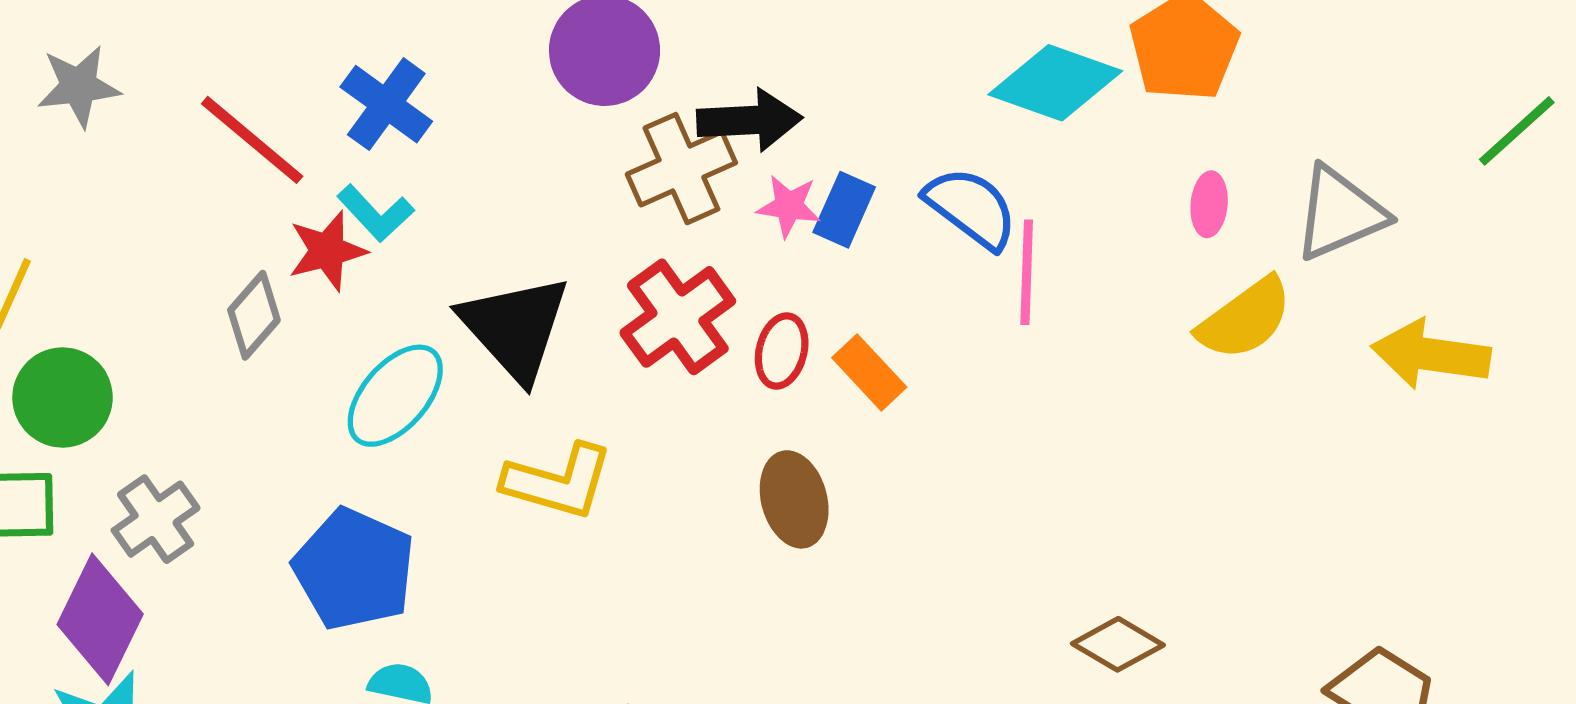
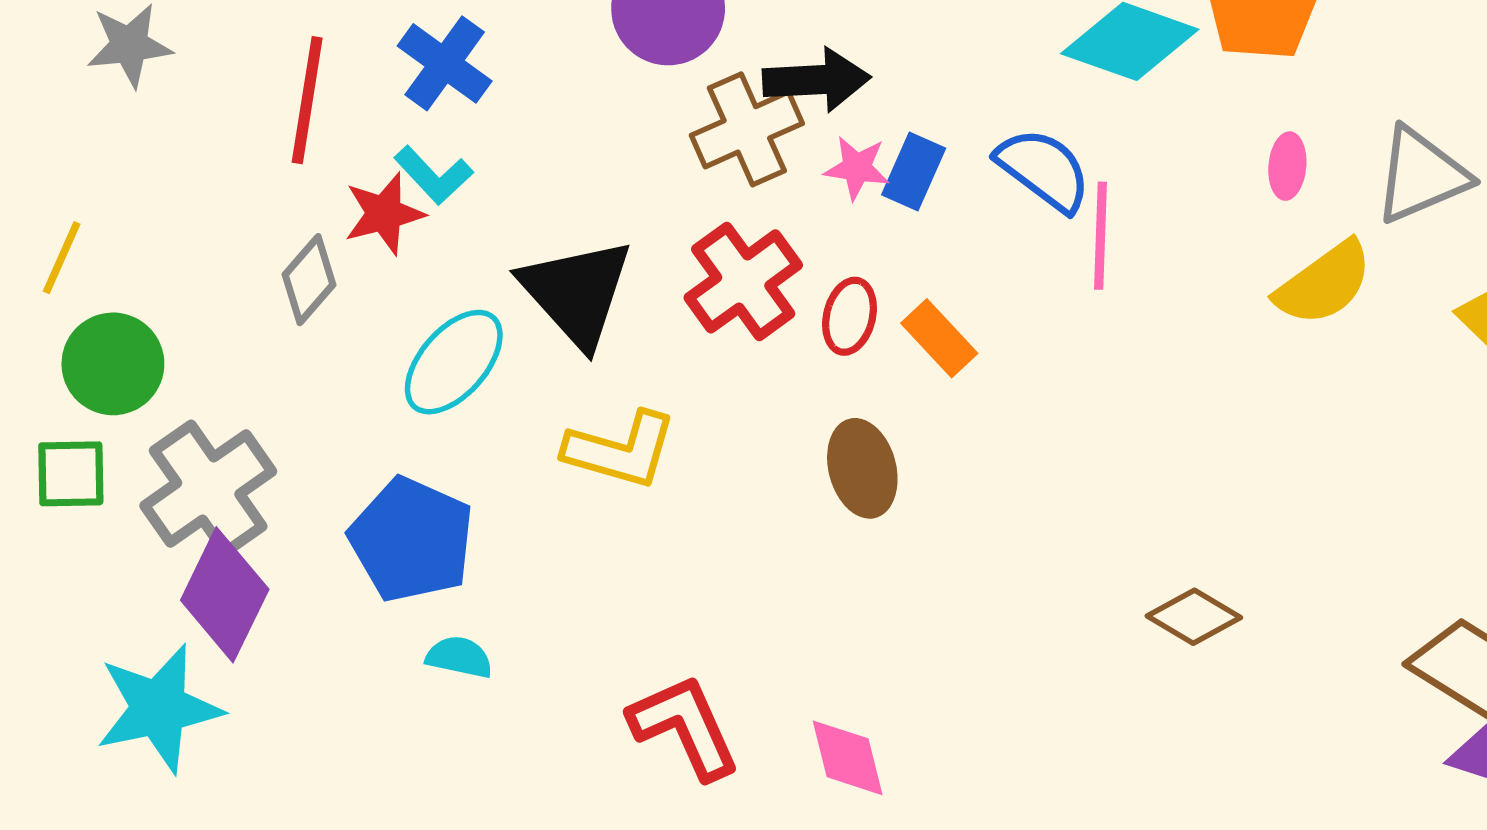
red line: (252, 140) -> (307, 100), turned 59
gray cross: (156, 519) -> (208, 488), size x1.5
purple diamond: (100, 619) -> (225, 595), moved

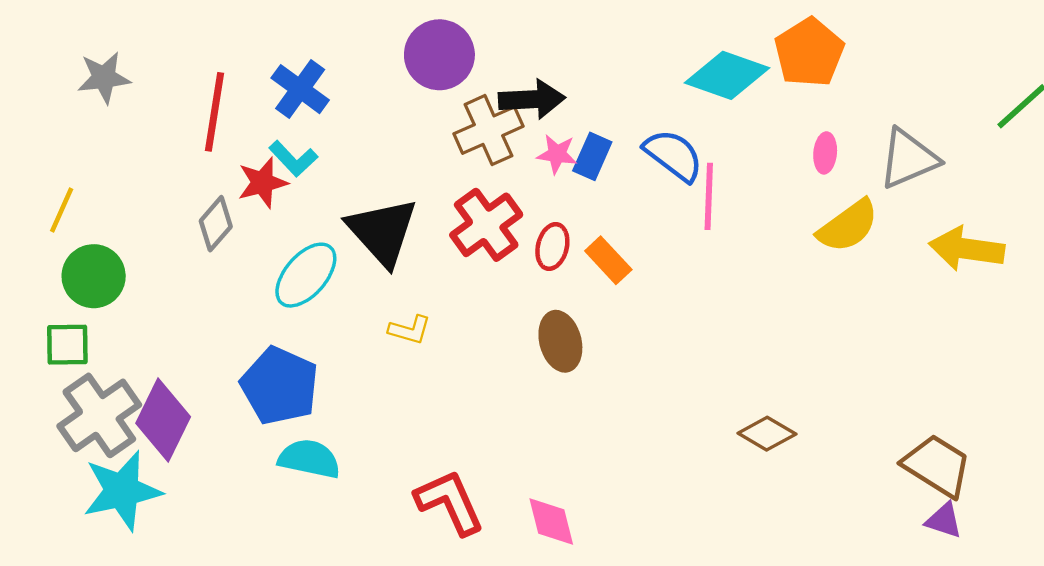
yellow L-shape: (620, 450) -> (410, 330), size x0.6
gray cross: (208, 488) -> (99, 415), moved
cyan semicircle: (459, 657) -> (309, 459), size x1.5

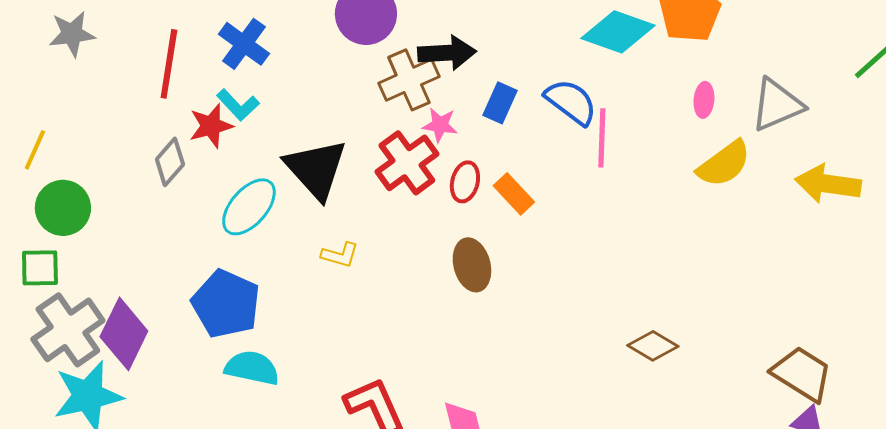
pink star: (557, 154) -> (440, 125), moved

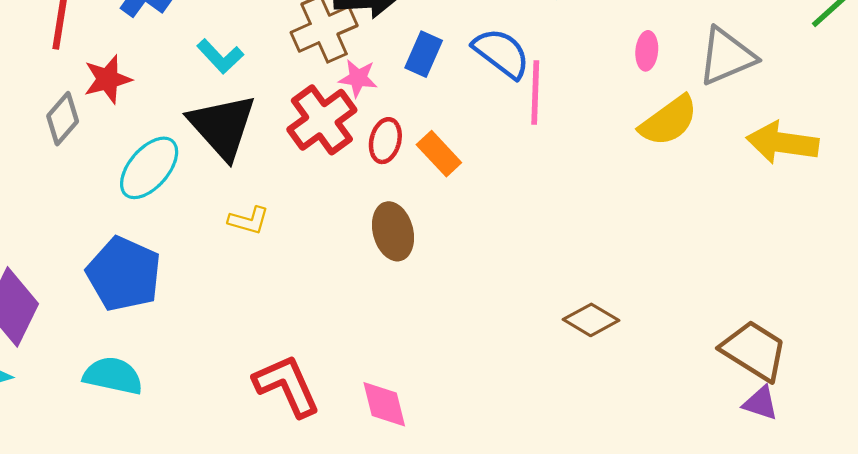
cyan L-shape: (238, 105) -> (220, 56), moved
cyan semicircle: (252, 368) -> (113, 376), moved

